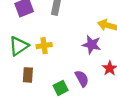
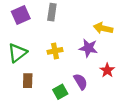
yellow cross: (44, 46) -> (55, 51), moved

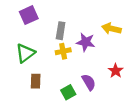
gray rectangle: (52, 12) -> (61, 31), moved
purple star: (88, 48) -> (86, 42), moved

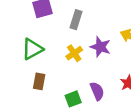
gray rectangle: (61, 31) -> (76, 20), moved
yellow cross: (63, 51) -> (74, 53), turned -32

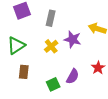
purple semicircle: (97, 91) -> (73, 76), turned 56

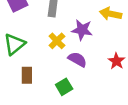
purple semicircle: (73, 76) -> (77, 59), moved, turned -84

